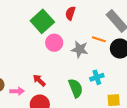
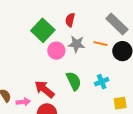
gray star: (80, 49) -> (77, 44), moved
red arrow: (39, 80) -> (44, 89), size x1.5
green semicircle: (76, 88) -> (74, 81), moved

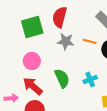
red semicircle: (70, 20) -> (60, 17), size x1.5
green square: (43, 30) -> (32, 27), turned 30
pink circle: (56, 51) -> (32, 61), moved

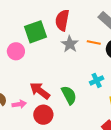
gray star: (66, 41) -> (70, 44), turned 30
pink circle: (32, 61) -> (16, 51), moved
green semicircle: (62, 78) -> (69, 95), moved

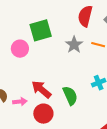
red semicircle: (62, 20) -> (85, 16), moved

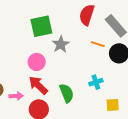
gray star: (74, 45) -> (61, 44), moved
pink circle: (20, 49) -> (37, 62), moved

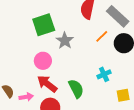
orange line: (98, 44) -> (102, 36), turned -56

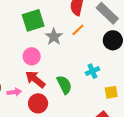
orange line: (102, 36) -> (78, 30), moved

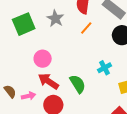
green square: (33, 20) -> (24, 24), moved
gray star: (54, 37) -> (55, 18), moved

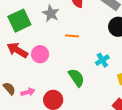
orange line: (86, 28) -> (72, 36), moved, turned 56
red arrow: (48, 81) -> (17, 50), moved

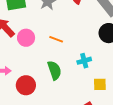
orange line: (72, 36) -> (56, 39), moved

